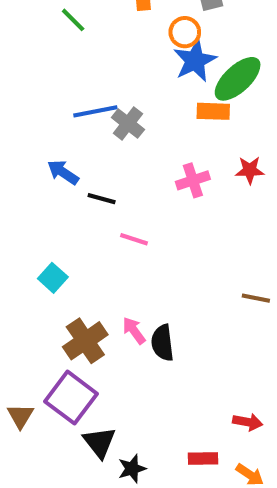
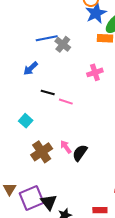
blue arrow: (63, 172) -> (31, 68), turned -77
black line: (102, 199) -> (48, 93), moved
black semicircle: (162, 343) -> (80, 153), turned 42
purple square: (71, 398) -> (32, 198), moved, turned 30

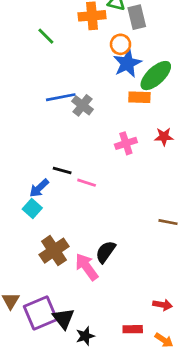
blue arrow: (31, 68) -> (39, 188), moved
pink arrow: (66, 147) -> (87, 267), moved, size x1.5

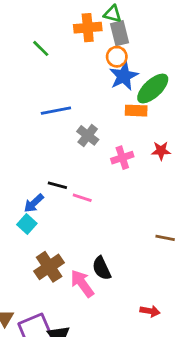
gray rectangle: (137, 17) -> (120, 33), moved
gray cross: (83, 105) -> (88, 135), moved
black semicircle: (106, 252) -> (102, 268), turned -60
red arrow: (163, 305) -> (150, 311), moved

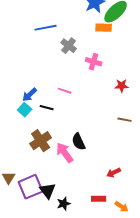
red star: (161, 151) -> (122, 86), moved
pink cross: (122, 158) -> (94, 62), turned 35
black line: (57, 185) -> (47, 108), moved
red arrow: (150, 311) -> (114, 173), turned 144

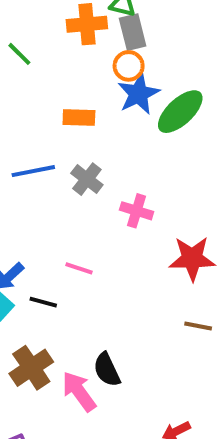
blue line: (46, 28) -> (33, 171), moved
orange rectangle: (104, 28) -> (79, 118), moved
red star: (122, 86) -> (192, 258), size x1.6

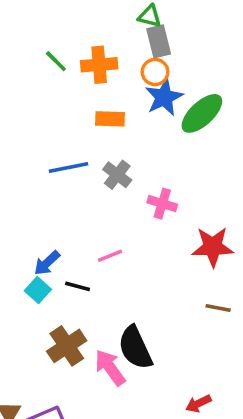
orange cross: (87, 24) -> (99, 65), moved
pink line: (79, 268) -> (110, 256), turned -40
black semicircle: (107, 370) -> (135, 348), size x1.4

